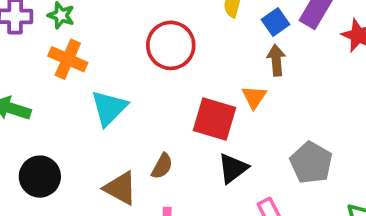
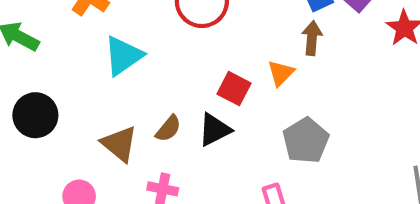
red square: (215, 119) -> (234, 89), size x0.7
gray pentagon: (311, 163) -> (306, 140), moved
black triangle: (233, 168) -> (215, 130), moved

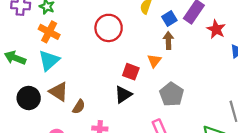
cyan triangle: (123, 56) -> (49, 60), moved
brown semicircle: (168, 129) -> (79, 107), moved
brown triangle: (119, 144) -> (59, 92), moved

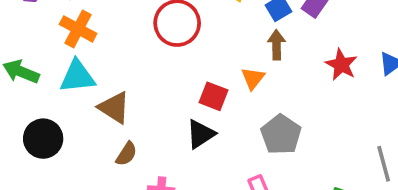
red star: (216, 29) -> (341, 65), moved
cyan triangle: (49, 60) -> (77, 76), turned 35
brown triangle: (59, 92) -> (114, 108), moved

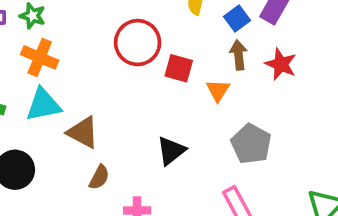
red star: (341, 65) -> (281, 64), moved
red square: (214, 96) -> (179, 68), moved

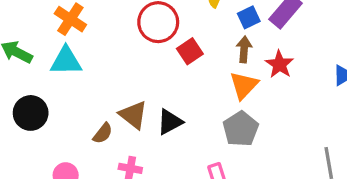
red square: (179, 68) -> (190, 51), turned 30
orange triangle: (218, 90) -> (244, 85), moved, size x1.4
brown triangle: (83, 132) -> (133, 115), moved

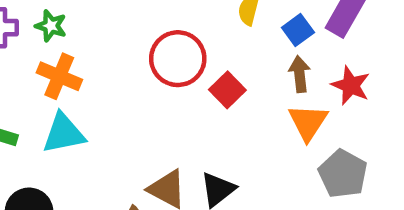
gray pentagon: (241, 129) -> (343, 174), moved

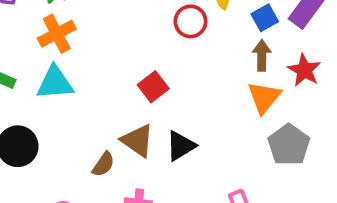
red circle: (178, 59) -> (191, 21), moved, size x0.7
orange cross: (59, 76) -> (57, 34), turned 33
red square: (227, 90) -> (153, 87), moved

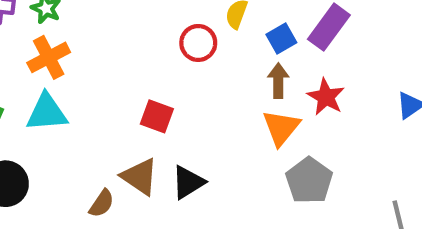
red square: (153, 87) -> (157, 116), turned -32

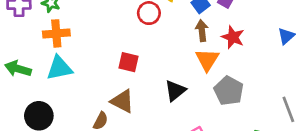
orange cross: (49, 57) -> (56, 33), turned 30
black triangle: (188, 182) -> (175, 91), moved

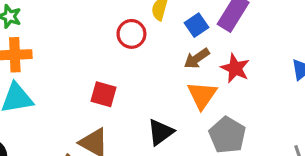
brown arrow: (202, 31) -> (197, 58), turned -120

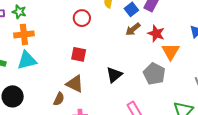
red circle: (131, 34) -> (82, 18), moved
orange triangle: (202, 95) -> (171, 51), moved

